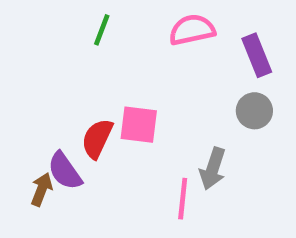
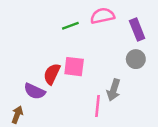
green line: (102, 30) -> (70, 26), moved, turned 49
purple semicircle: (65, 171) -> (35, 91), turned -30
brown arrow: (42, 189) -> (17, 115), moved

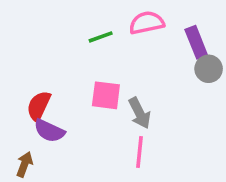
gray circle: (136, 59) -> (209, 69), moved
red semicircle: (52, 74) -> (39, 106), moved
gray arrow: (114, 90) -> (140, 113), moved, turned -45

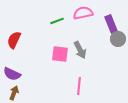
red semicircle: (39, 106) -> (14, 40), moved
gray arrow: (140, 113) -> (80, 50), moved
purple semicircle: (49, 131) -> (12, 74), moved

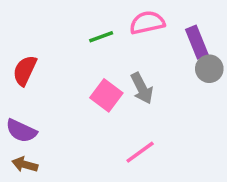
pink square: (60, 54) -> (106, 95), turned 30
pink line: (79, 86) -> (140, 152), turned 48
brown arrow: (14, 93) -> (25, 165), turned -96

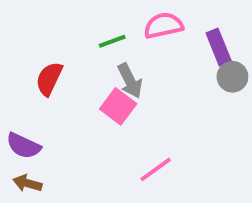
red semicircle: (25, 71) -> (49, 79), moved
gray arrow: (142, 88) -> (130, 81), moved

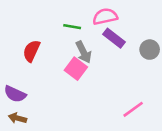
green line: (112, 41) -> (72, 27), turned 30
purple rectangle: (219, 47) -> (114, 38), moved, turned -30
pink line: (156, 169) -> (133, 109), moved

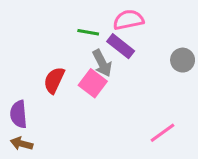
purple rectangle: (114, 38) -> (121, 46), moved
red semicircle: (31, 51) -> (54, 80), moved
purple semicircle: (15, 94) -> (19, 114), turned 60

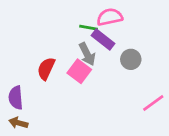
green line: (88, 32) -> (88, 28), moved
gray circle: (183, 60) -> (131, 59), moved
pink line: (162, 133) -> (153, 103), moved

